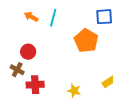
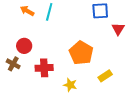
orange pentagon: (86, 41) -> (81, 53), moved
red cross: (35, 85) -> (44, 68), moved

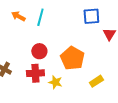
red circle: (24, 46) -> (39, 51), moved
yellow star: (70, 85) -> (55, 82), moved

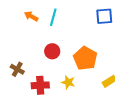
red cross: (35, 73) -> (40, 85), moved

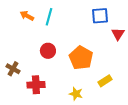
yellow star: (68, 82) -> (76, 94), moved

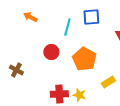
blue square: (100, 16) -> (91, 17), moved
cyan line: (49, 17) -> (67, 27), moved
red cross: (36, 85) -> (59, 94), moved

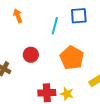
orange arrow: (30, 17) -> (18, 16), turned 40
red circle: (51, 52) -> (31, 55), moved

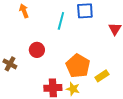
orange pentagon: (72, 58) -> (78, 66), moved

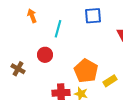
cyan line: (61, 21) -> (58, 29), moved

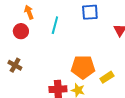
red circle: (45, 55) -> (21, 31), moved
orange pentagon: (86, 71) -> (83, 67), turned -30

